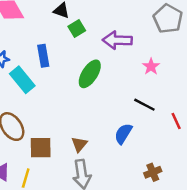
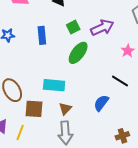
green square: (77, 29) -> (73, 27), moved
purple arrow: (117, 40) -> (102, 28), turned 150
cyan rectangle: (22, 80) -> (54, 85), moved, turned -50

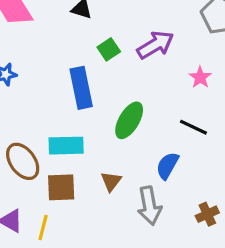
blue rectangle: (42, 35) -> (81, 88), moved, size x1.4
green ellipse: (78, 53) -> (129, 120), moved
cyan rectangle: (54, 85) -> (66, 146), moved
gray arrow: (65, 133) -> (149, 206), moved

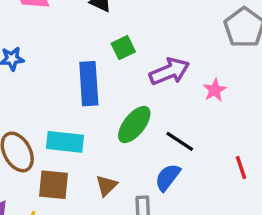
purple arrow: (155, 45) -> (169, 71), moved
black line: (193, 127) -> (180, 141), moved

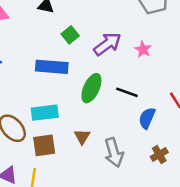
blue rectangle: (89, 84) -> (52, 67), turned -68
blue semicircle: (168, 177) -> (147, 118), moved

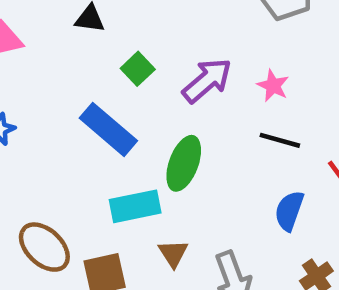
blue rectangle: (52, 67) -> (108, 129), turned 40
black line: (127, 92) -> (280, 140), moved
cyan rectangle: (45, 113) -> (135, 206), moved

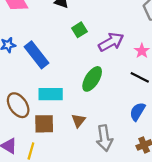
blue rectangle: (108, 129) -> (36, 55), moved
cyan rectangle: (135, 206) -> (51, 94), moved

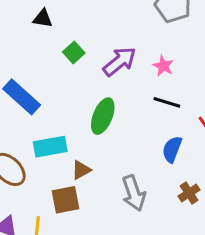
brown triangle: (78, 121) -> (81, 170), moved, turned 32
brown square: (44, 124) -> (65, 200), moved

